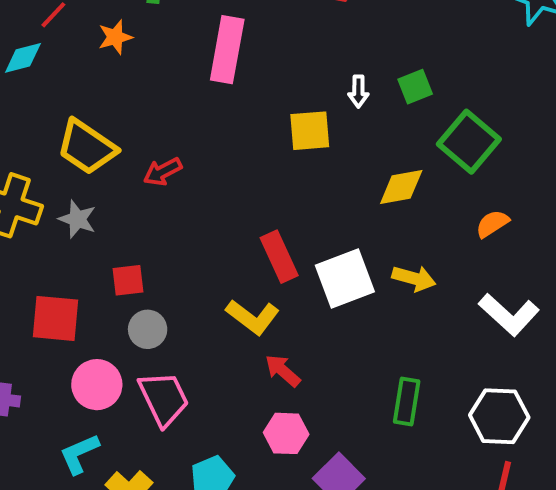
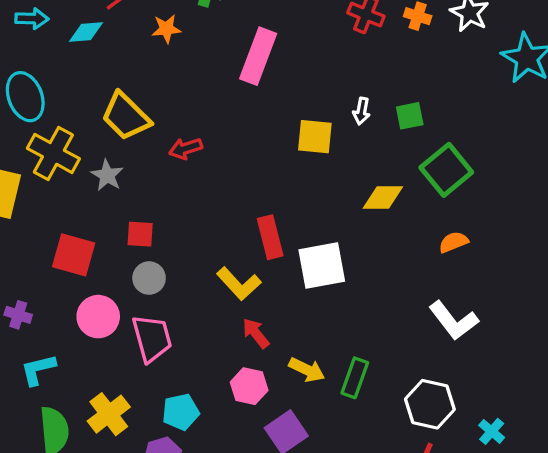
yellow arrow: (414, 278) -> (307, 370), moved
cyan L-shape: (79, 454) -> (38, 370), moved

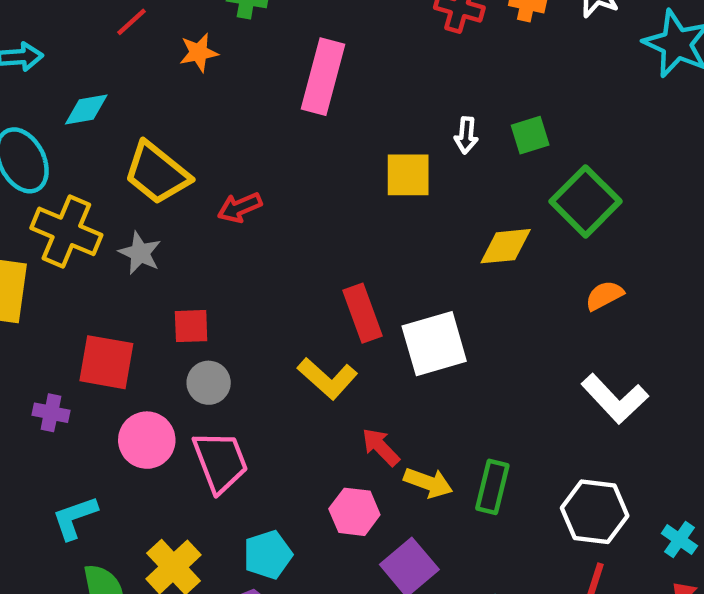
cyan diamond: (86, 32) -> (86, 110), moved
purple cross: (18, 315) -> (51, 413), moved
red arrow: (256, 333) -> (381, 447), moved

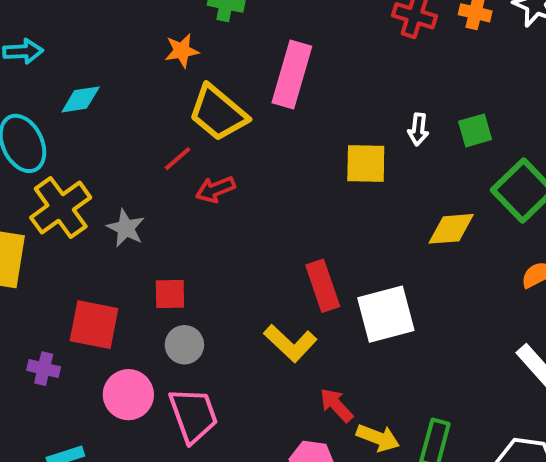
red line: (131, 22) -> (178, 159), moved
yellow trapezoid: (157, 173) -> (218, 113), moved
yellow cross: (66, 231) -> (61, 208), turned 30

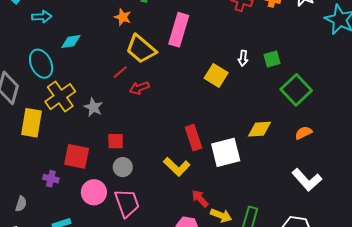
orange star: (182, 51) -> (123, 17), turned 30
yellow square: (366, 164) -> (216, 75), turned 30
yellow diamond: (451, 229) -> (259, 129), moved

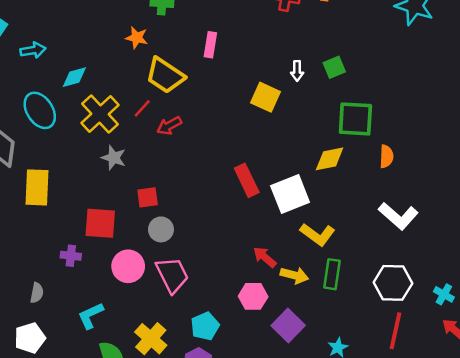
pink rectangle: (179, 30) -> (210, 45), size x0.6
green square: (296, 90) -> (355, 119), moved, turned -36
yellow cross: (60, 97) -> (100, 114), moved
orange semicircle: (304, 133) -> (386, 156), turned 126
yellow L-shape: (177, 167) -> (318, 235), moved

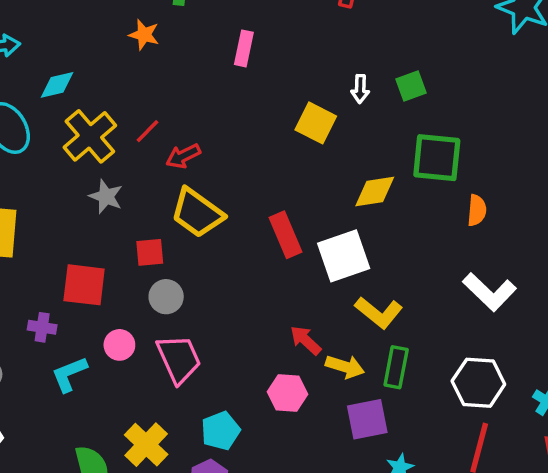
yellow trapezoid: (165, 75) -> (197, 213), moved
yellow diamond: (330, 159) -> (375, 191), moved
pink circle: (128, 266) -> (119, 345), size x0.7
cyan L-shape: (91, 316) -> (69, 374), moved
purple square: (288, 326) -> (367, 419), moved, turned 32

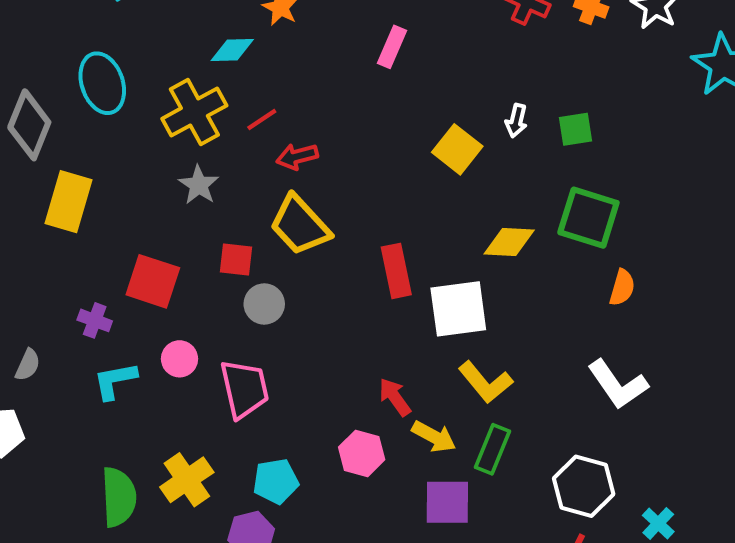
cyan diamond: (57, 85) -> (232, 50), moved
gray circle: (166, 297) -> (264, 304), moved

